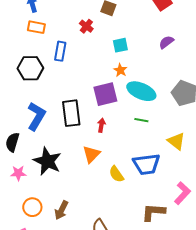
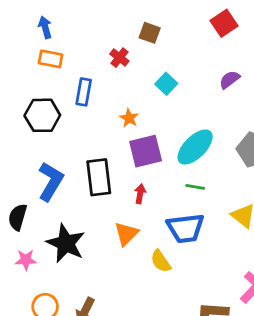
cyan square: (120, 45) -> (166, 84), turned -35
orange star: (120, 70) -> (129, 118), moved
cyan ellipse: (141, 91) -> (195, 147), turned -68
blue trapezoid: (146, 164) -> (185, 228), moved

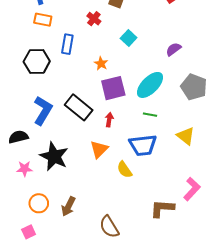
purple semicircle: (230, 80) -> (173, 49), moved
black rectangle: (99, 177) -> (79, 107), turned -44
black semicircle: (18, 217) -> (18, 137), turned 60

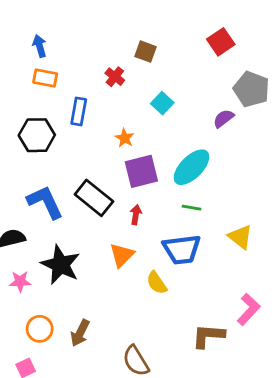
gray pentagon: (194, 87) -> (251, 89), moved
blue L-shape: (43, 110) -> (45, 202), turned -56

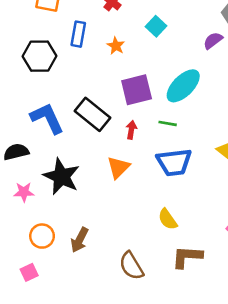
orange star: (125, 138) -> (116, 46), moved
green line: (192, 208) -> (168, 123), moved
yellow semicircle: (157, 283) -> (168, 219), moved
brown L-shape: (208, 336) -> (187, 257), moved

